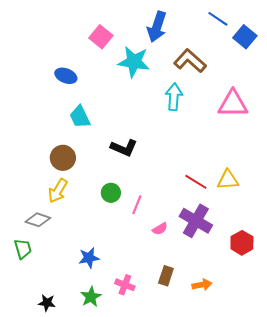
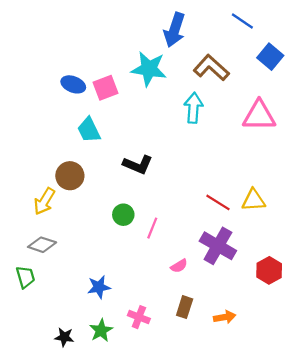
pink square: (101, 37) -> (106, 88), moved, turned 30
blue square: (245, 37) -> (270, 57), moved
yellow arrow: (58, 191) -> (44, 201), moved
pink semicircle: (160, 229) -> (179, 266), moved
black star: (47, 303) -> (64, 337), moved

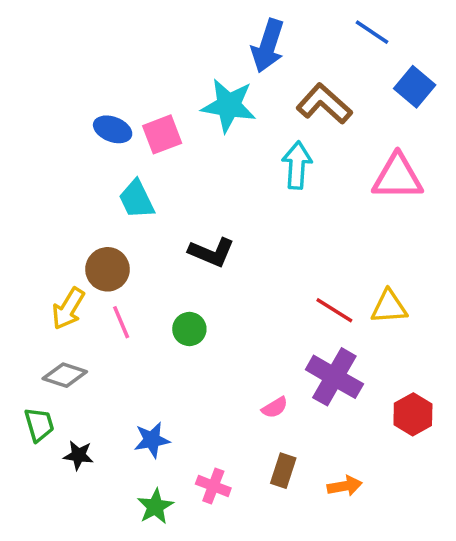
pink line: (152, 228) -> (121, 322), moved, turned -45
black star: (64, 337) -> (78, 455), moved

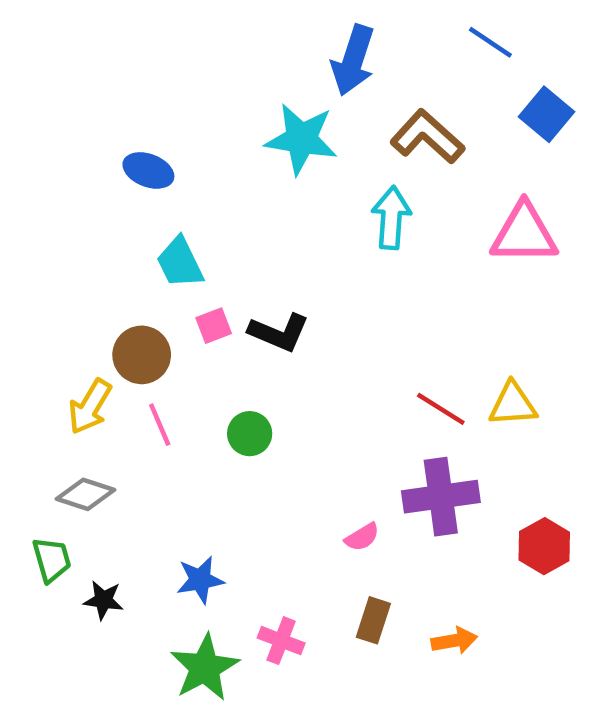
pink square: (162, 134) -> (214, 326), moved, size x0.7
purple cross: (334, 377) -> (441, 497), turned -38
green star: (155, 506) -> (205, 668), size x1.4

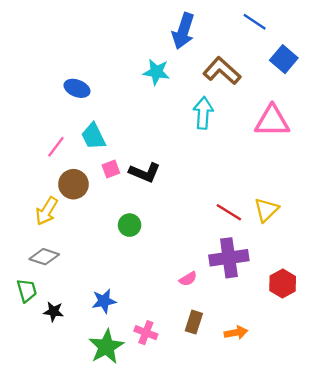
cyan star: (301, 139) -> (156, 72), size x0.7
yellow triangle: (513, 404) -> (266, 210), turned -40
pink line: (160, 425) -> (56, 147), moved, turned 60

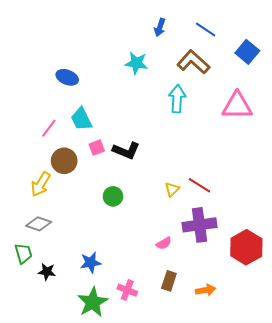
blue line: (255, 22) -> (206, 29), moved
blue arrow: (183, 31) -> (160, 27), size x0.6
yellow triangle: (266, 210) -> (172, 189), moved, size x0.7
red hexagon: (283, 284) -> (246, 247), size x1.4

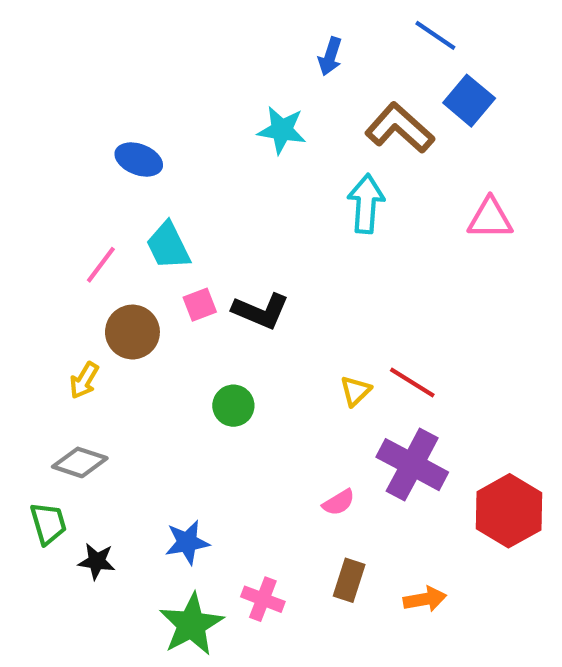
blue line: (206, 29) -> (435, 35), moved
blue square: (247, 52) -> (469, 101), moved
pink triangle: (237, 106) -> (490, 218), size x0.7
yellow arrow: (41, 184) -> (84, 380), size x0.7
purple cross: (199, 225) -> (412, 465), turned 36

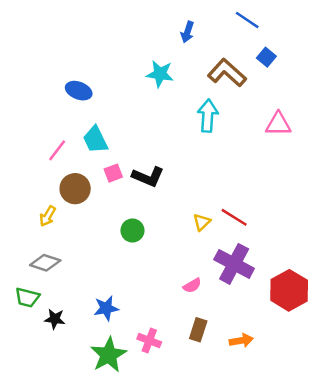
blue square: (469, 101) -> (266, 57), size x0.7
green trapezoid: (48, 523) -> (27, 297), turned 120

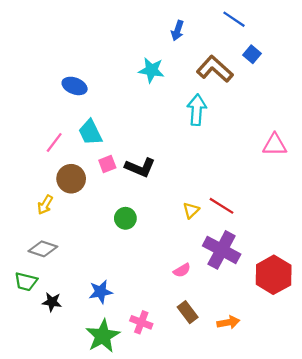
pink triangle: (278, 124) -> (275, 145), moved
brown rectangle: (198, 330) -> (188, 312), turned -55

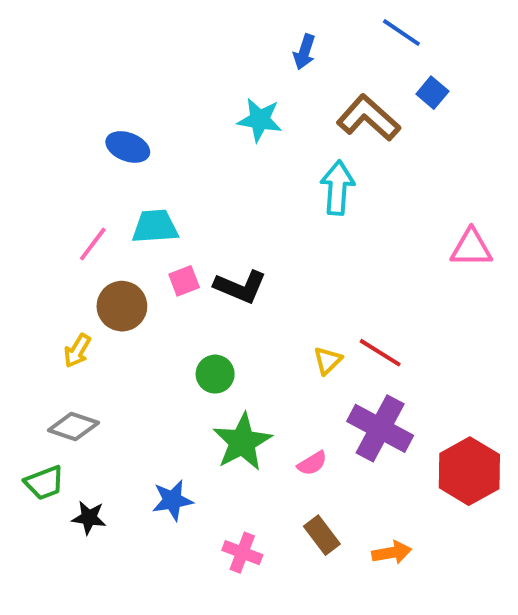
cyan trapezoid: (90, 132) -> (155, 227), turned 112
green trapezoid: (26, 282) -> (44, 483), turned -35
green star: (103, 336) -> (242, 442), moved

